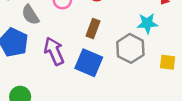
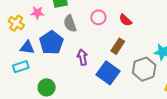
purple arrow: (54, 51) -> (82, 57), size x0.7

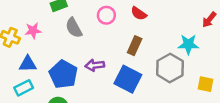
pink star: (37, 13) -> (33, 31), moved
blue pentagon: (51, 43) -> (63, 74), moved
purple arrow: (82, 57) -> (95, 65), turned -77

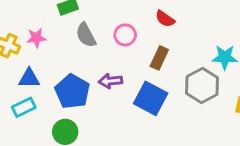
pink circle: (106, 15) -> (125, 35), moved

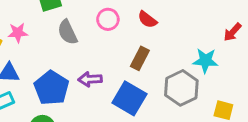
pink circle: (125, 35) -> (108, 19), moved

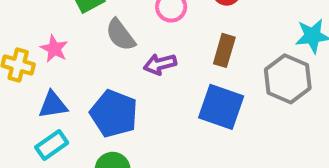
pink star: (18, 33) -> (54, 49), turned -30
purple arrow: (90, 79) -> (160, 64), moved

